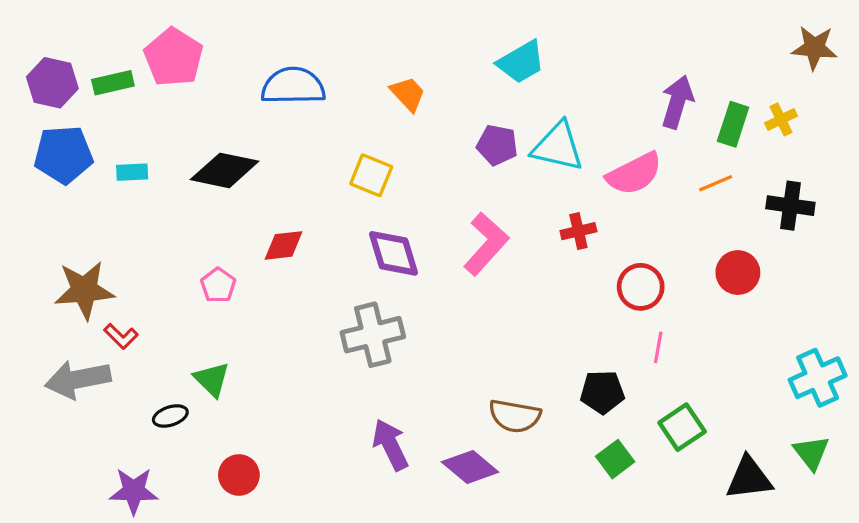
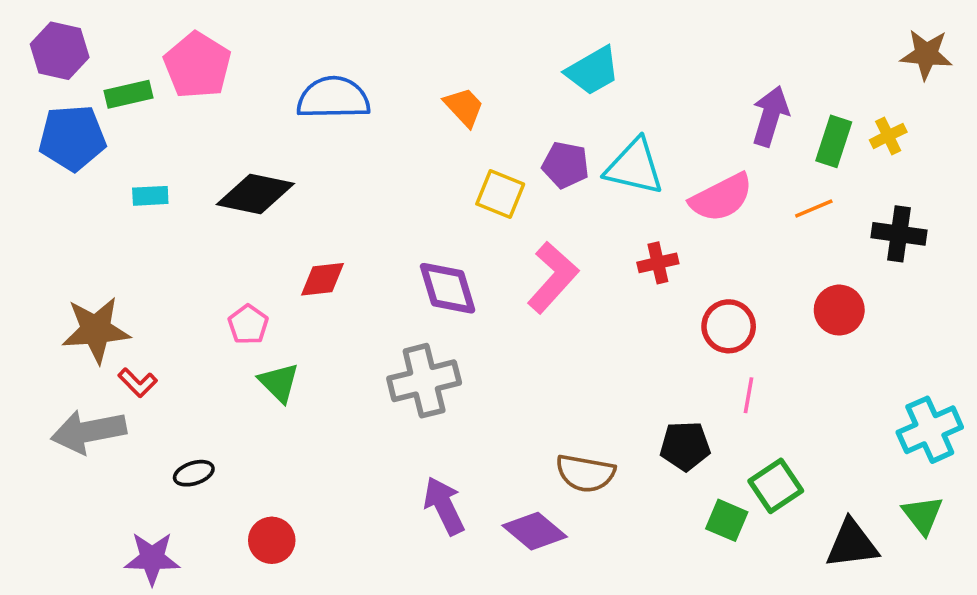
purple hexagon: (52, 83) -> (60, 51), moved
blue pentagon: (64, 155) -> (72, 138), moved
yellow square: (371, 175) -> (500, 194), moved
green triangle: (212, 379) -> (279, 383), moved
green square: (615, 459) -> (727, 520), moved, turned -30

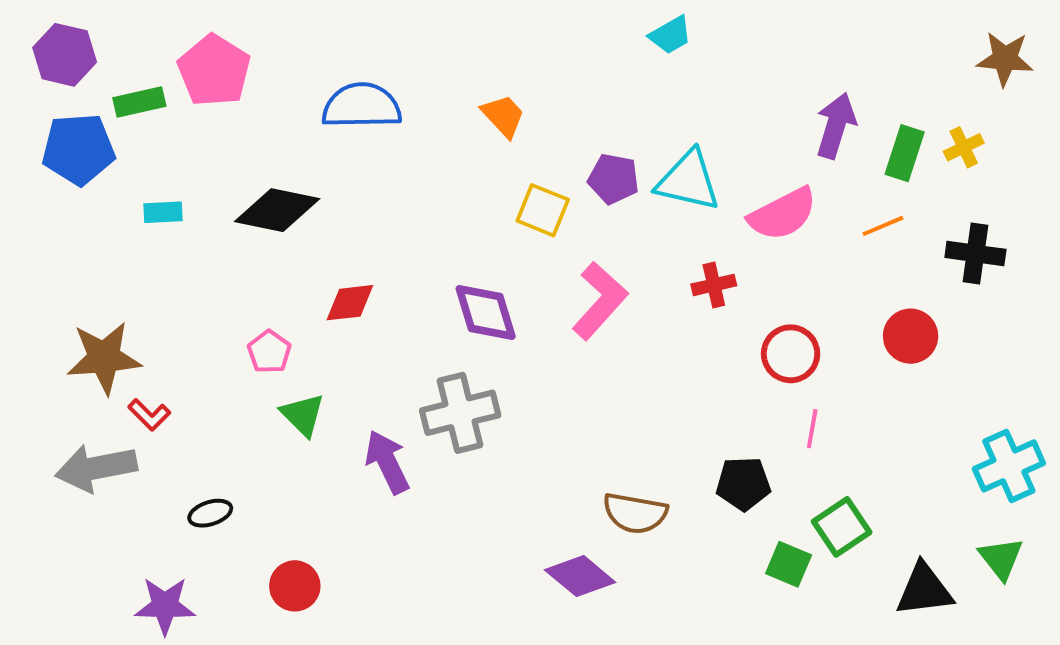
cyan trapezoid: (593, 71) -> (671, 35), moved, size x0.7
purple arrow: (444, 506) -> (387, 462), moved

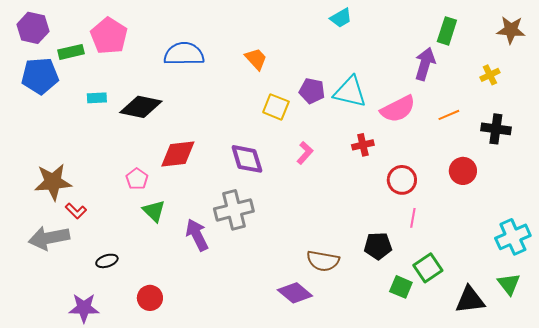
green rectangle: (905, 153) -> (447, 31), moved
cyan rectangle: (163, 212) -> (97, 98), moved
pink L-shape: (600, 301) -> (305, 153), size x0.6
red diamond: (350, 303) -> (178, 154), size x1.4

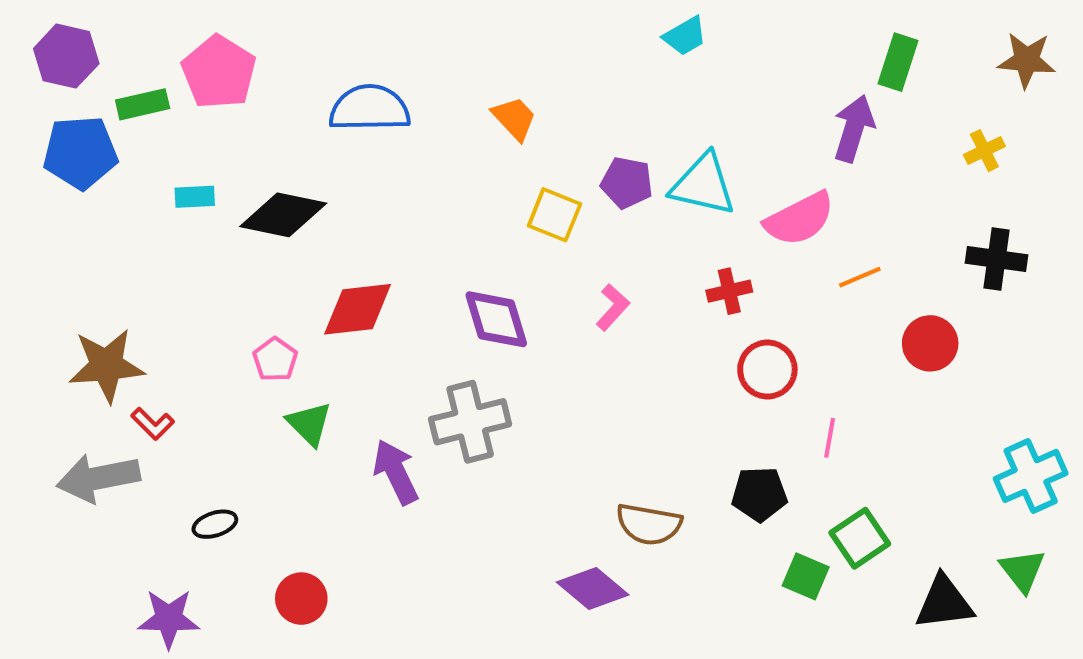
orange line: (449, 115) -> (860, 277), moved
red circle: (402, 180) -> (767, 370), moved

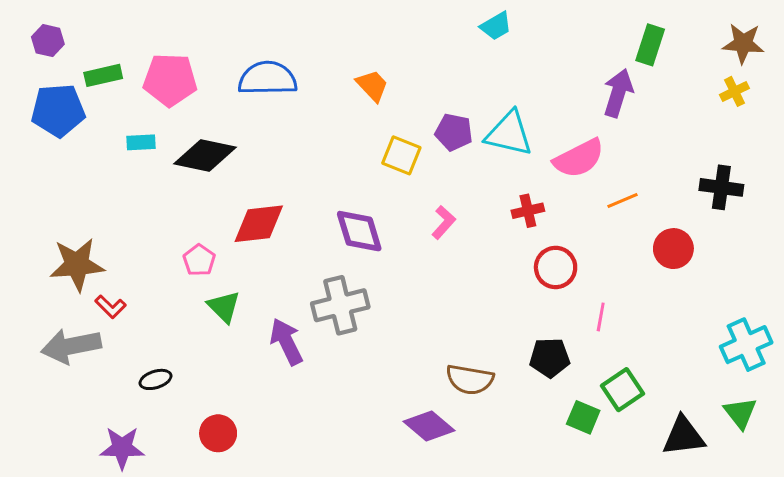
purple hexagon: (66, 56) -> (48, 41), size x0.7
pink pentagon: (219, 72) -> (170, 80), moved, turned -30
yellow cross: (984, 151) -> (734, 91), moved

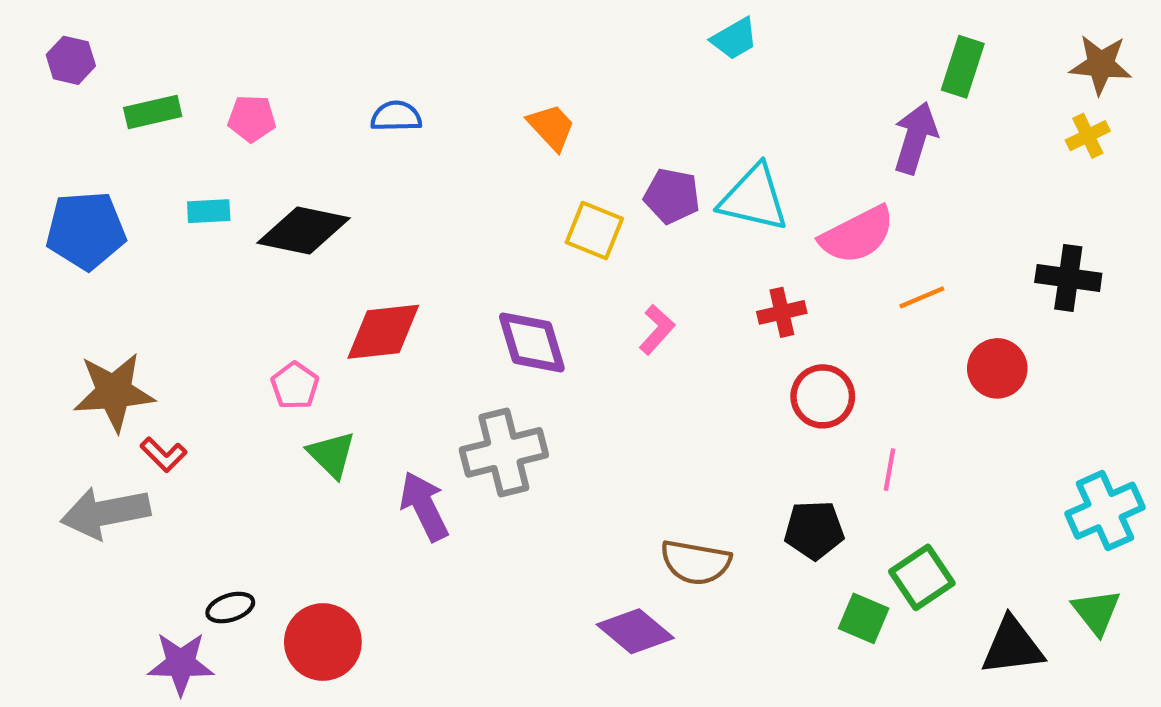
blue semicircle: (268, 78) -> (396, 116), size x0.6
pink pentagon: (170, 80) -> (252, 118), size x0.6
blue pentagon: (58, 110) -> (86, 230), moved
black ellipse: (156, 379) -> (230, 608), moved
red circle: (218, 433) -> (323, 642), size x1.4

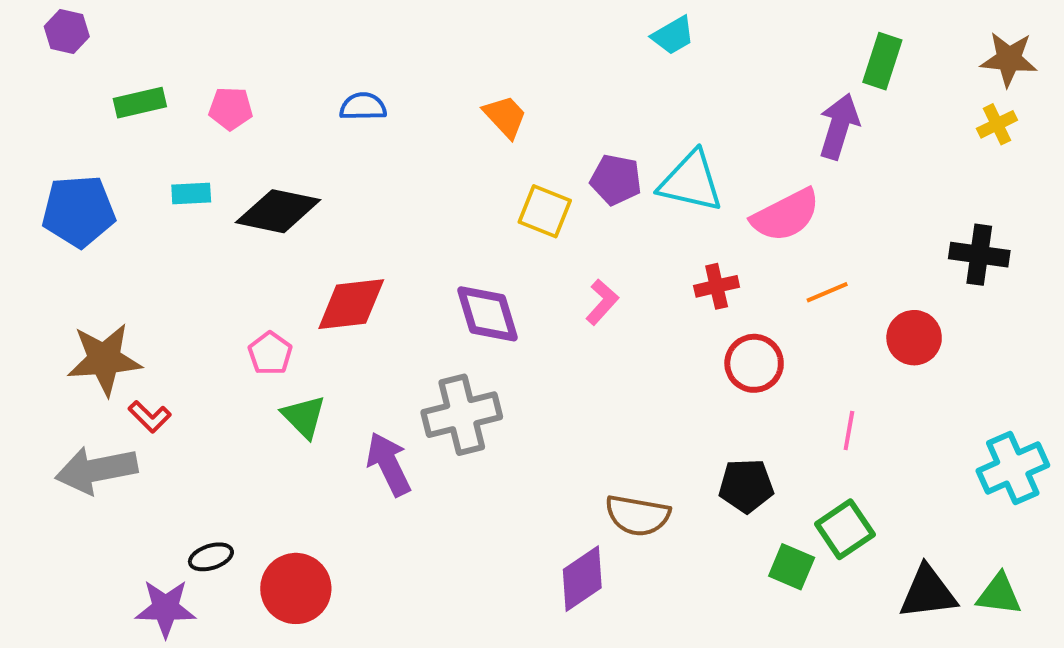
purple hexagon: (71, 60) -> (67, 32), moved
orange line: (922, 297) -> (827, 292), moved
pink line: (890, 470) -> (849, 430), moved
green triangle: (1096, 612) -> (999, 594), moved, turned -45
purple diamond: (635, 631) -> (582, 579), turned -74

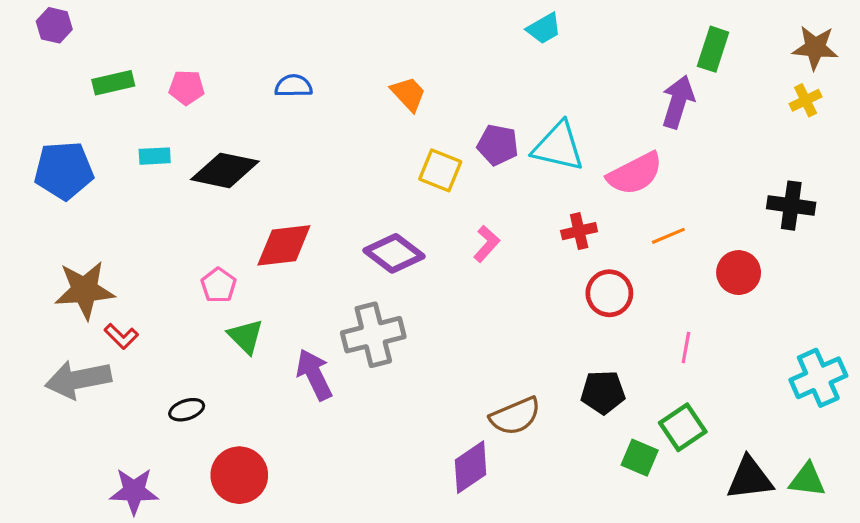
purple diamond: (487, 314) -> (394, 253), turned -36
brown semicircle: (638, 515) -> (515, 416), turned -33
black ellipse: (211, 557) -> (187, 410), moved

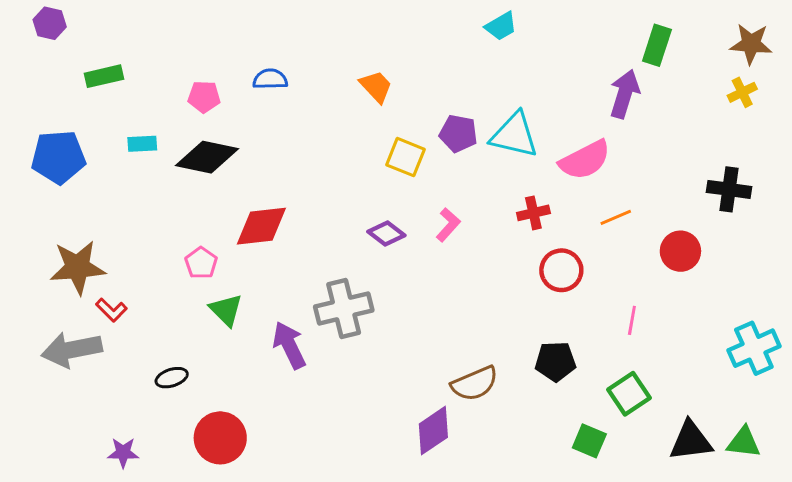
pink pentagon: (187, 87) -> (204, 97), moved
purple diamond: (394, 253) -> (386, 234), moved, size x0.7
green square: (640, 458) -> (589, 441), moved
purple star: (134, 491) -> (123, 453), size x0.7

